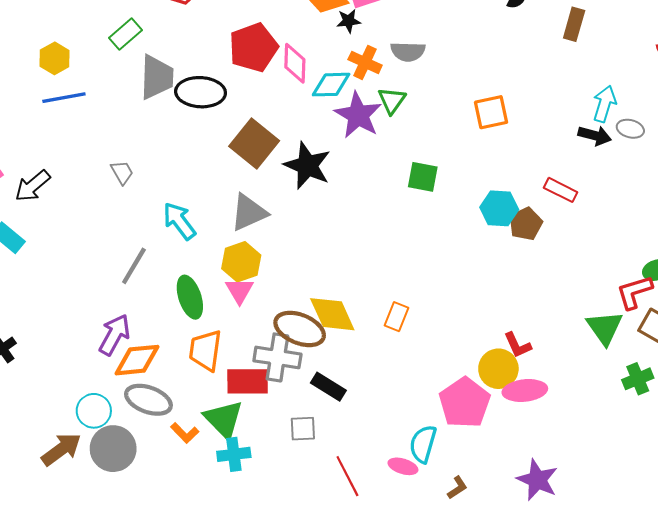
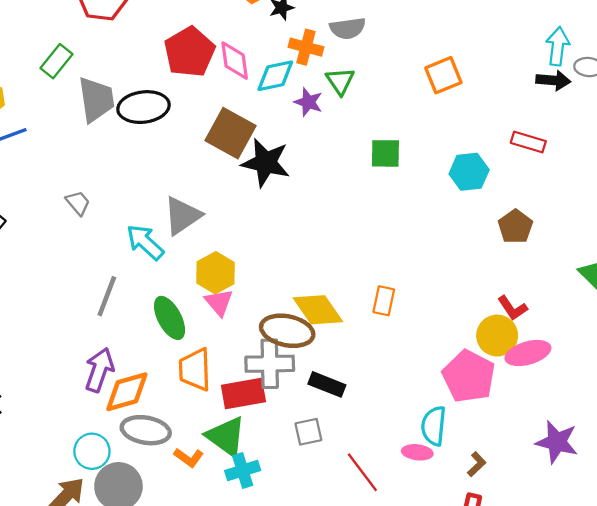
purple star: (358, 115) -> (308, 102), size x0.6
brown square: (254, 143) -> (230, 133), moved
gray triangle: (249, 212) -> (182, 216), moved
brown pentagon: (526, 224) -> (515, 227), moved

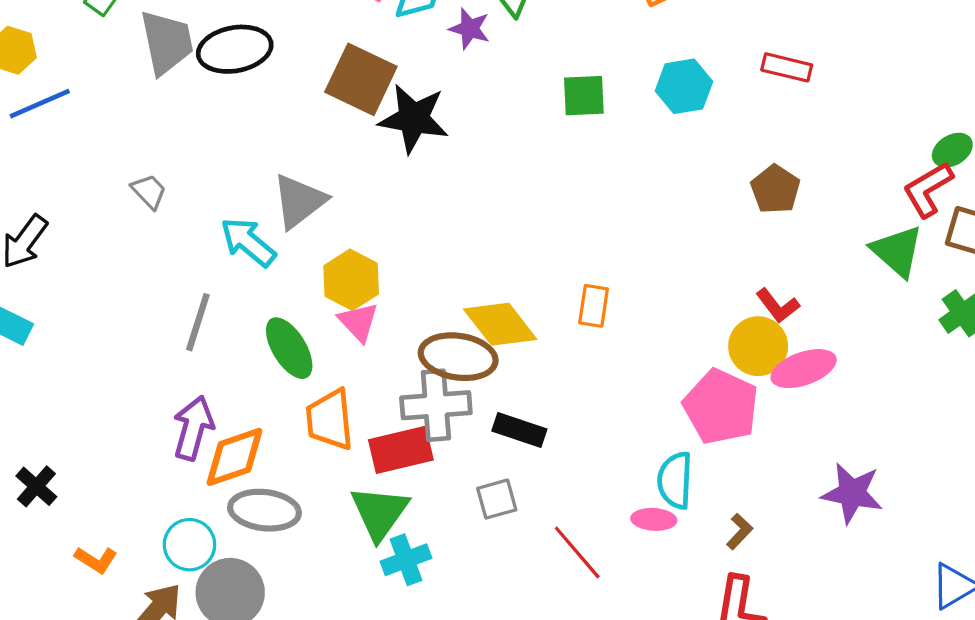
cyan hexagon: (469, 172) -> (684, 86), moved
green triangle: (226, 436) -> (380, 513), turned 33
orange L-shape: (189, 457) -> (96, 560), moved

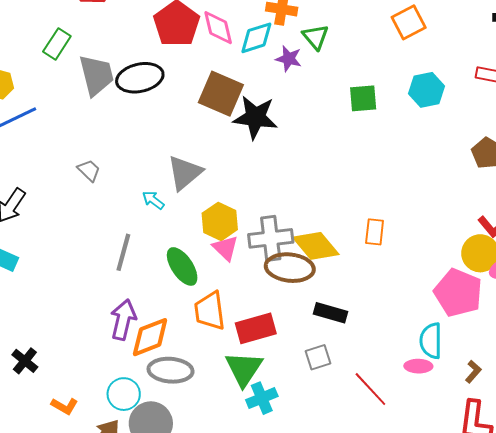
cyan arrow: (248, 242) -> (153, 200), size x0.6
gray cross: (436, 405) -> (271, 238), moved

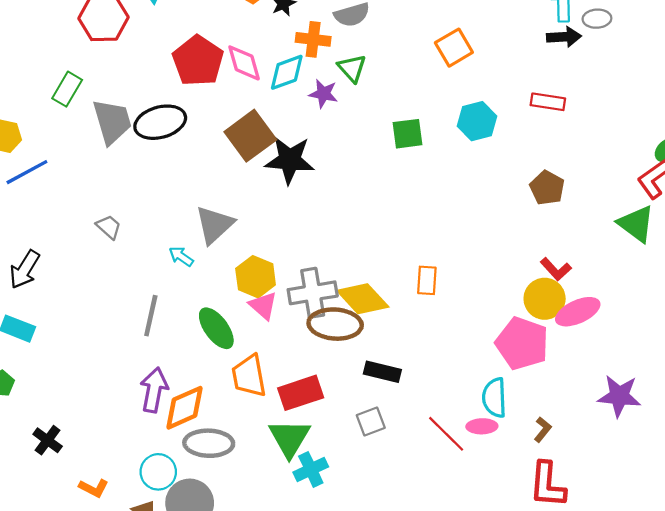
brown square: (221, 94) -> (250, 136), turned 33
red line: (370, 389) -> (446, 434), moved

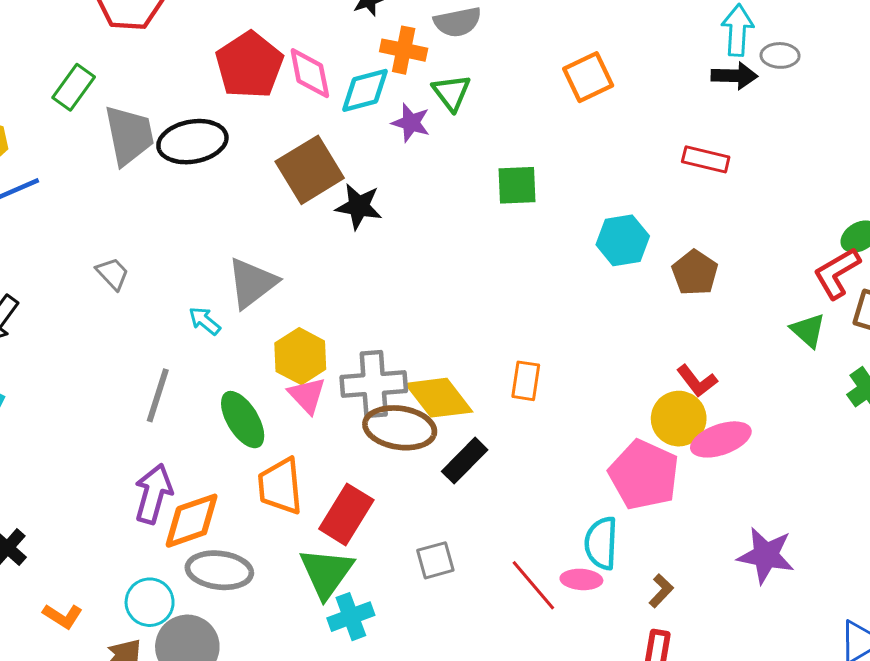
cyan hexagon: (477, 121) -> (623, 240), moved
black star: (290, 160) -> (359, 206), size x0.7
green triangle: (636, 224) -> (808, 330), size x0.7
black rectangle: (382, 372) -> (465, 461), moved, turned -64
red rectangle: (301, 393) -> (346, 514), turned -45

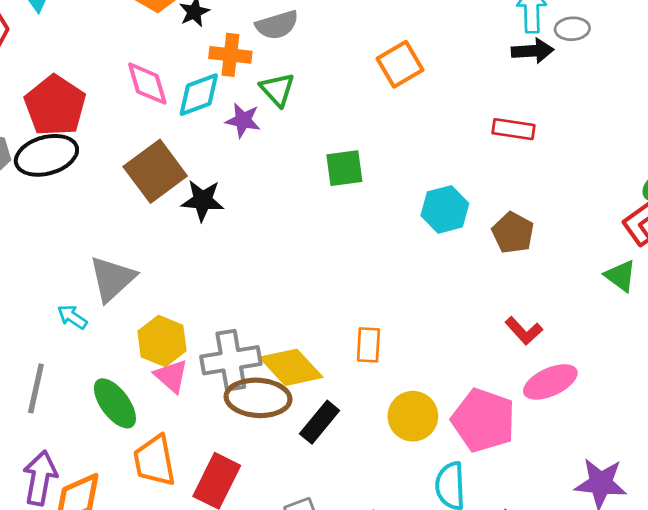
red pentagon: (249, 65) -> (55, 106), moved
yellow circle: (679, 419) -> (413, 416), moved

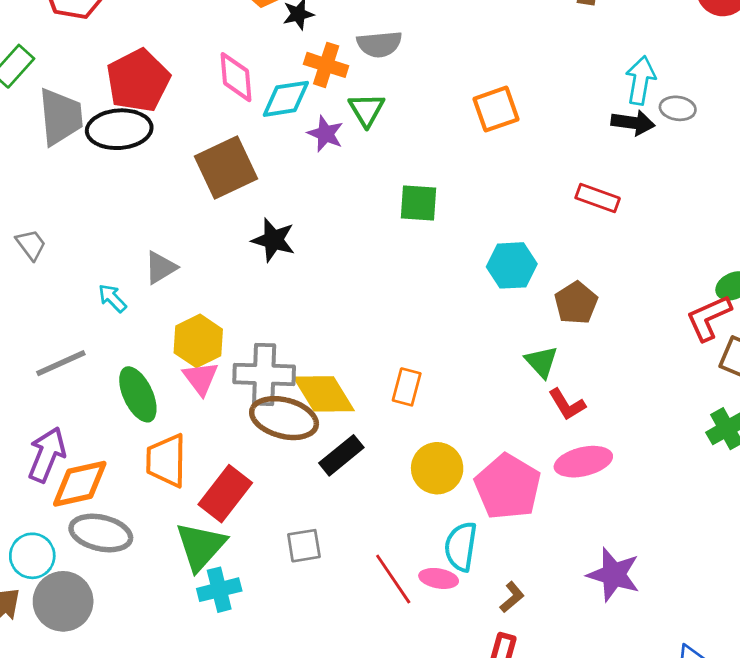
black star: (203, 200) -> (273, 240), moved
green triangle: (620, 276) -> (541, 362), moved
gray triangle: (112, 279) -> (161, 267), size x0.7
gray line: (36, 388) -> (61, 363), turned 42

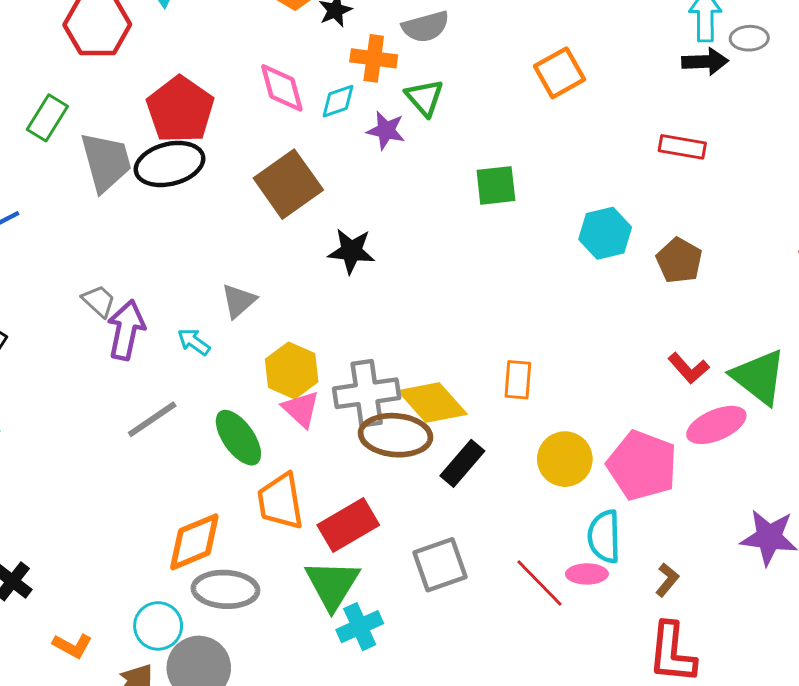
cyan diamond: (286, 99) -> (338, 101), size x0.7
green triangle: (541, 362) -> (759, 377), moved, size x1.6
purple arrow: (47, 455) -> (126, 330), moved
red rectangle: (225, 494) -> (348, 525), turned 32
gray square: (304, 546) -> (440, 565), size x1.4

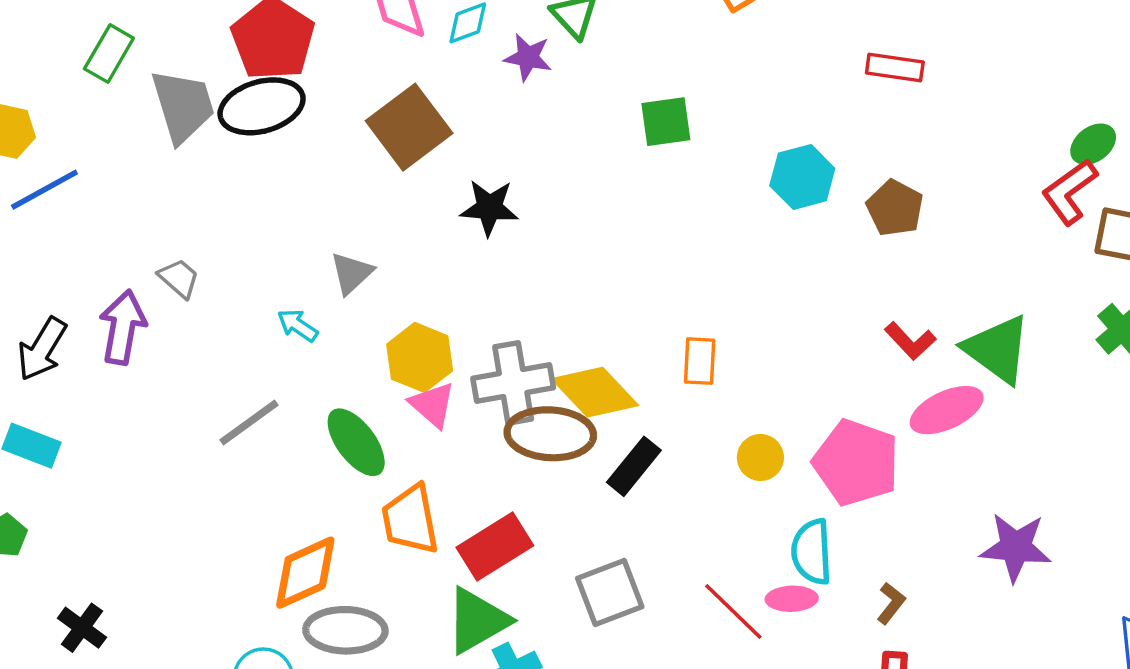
purple arrow: (126, 330) -> (123, 327), moved
yellow circle: (565, 459) -> (760, 458), size x0.7
green triangle: (332, 585) -> (477, 621), turned 30

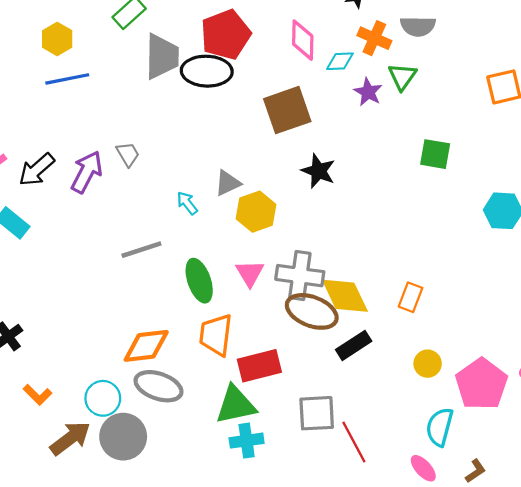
yellow hexagon: (420, 357) -> (256, 212), moved
pink ellipse: (792, 599) -> (423, 468), moved, turned 32
red line: (733, 612) -> (354, 442), moved

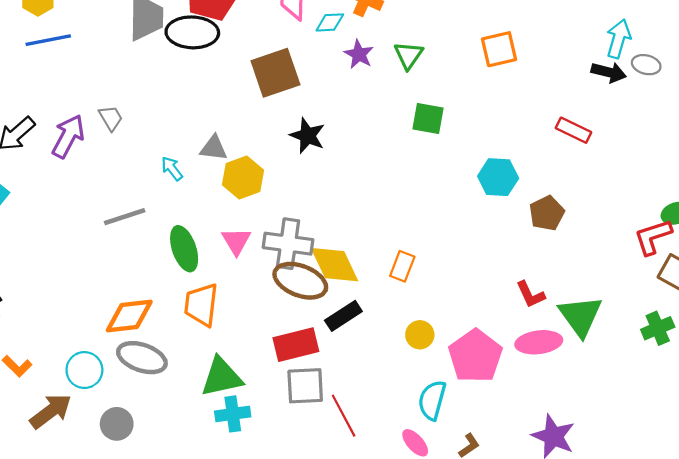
green triangle: (402, 77) -> (409, 55), moved
gray triangle: (228, 183) -> (214, 148), turned 32
red rectangle: (259, 366) -> (296, 345), moved
gray circle: (123, 437) -> (117, 424), moved, size x0.7

